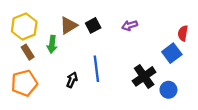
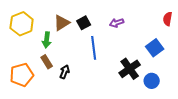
red semicircle: (183, 33) -> (168, 19), moved
brown rectangle: (28, 52) -> (47, 62), moved
blue line: (96, 69) -> (94, 48), moved

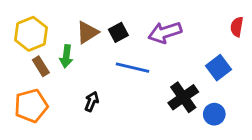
purple arrow: (117, 23) -> (165, 32), size x1.6
blue line: (94, 48) -> (132, 68), turned -70
brown rectangle: (47, 62) -> (41, 66), moved

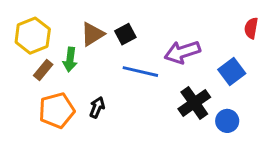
purple arrow: (165, 32) -> (182, 52), moved
brown rectangle: (41, 66) -> (43, 70), turned 72
orange pentagon: (31, 106) -> (57, 110), moved

